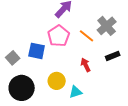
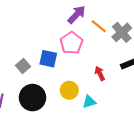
orange line: (87, 36) -> (99, 26), moved

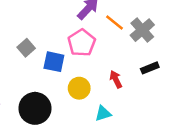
gray square: (23, 66) -> (26, 48), moved
yellow circle: (69, 90) -> (79, 88), moved

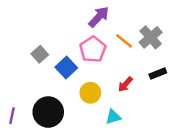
orange line: (114, 23) -> (124, 41), moved
blue square: (54, 62) -> (66, 67), turned 35
red arrow: (116, 79) -> (125, 84), turned -112

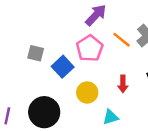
gray square: (40, 54) -> (36, 53), turned -35
red arrow: (125, 84) -> (123, 84), turned -42

